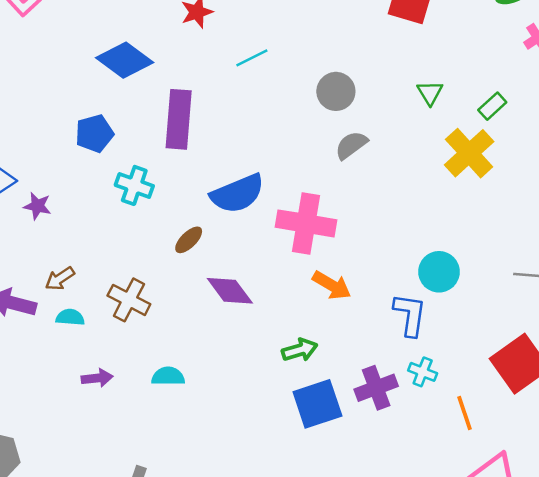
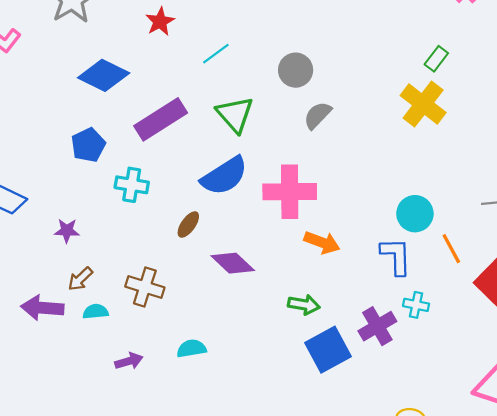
green triangle: (430, 93) -> (235, 114), moved, size x1.6
purple rectangle: (179, 119) -> (161, 119), turned 63
purple star: (37, 206) -> (67, 231), moved
green arrow: (300, 350) -> (304, 305), turned 36
orange line: (465, 413) -> (451, 249), moved

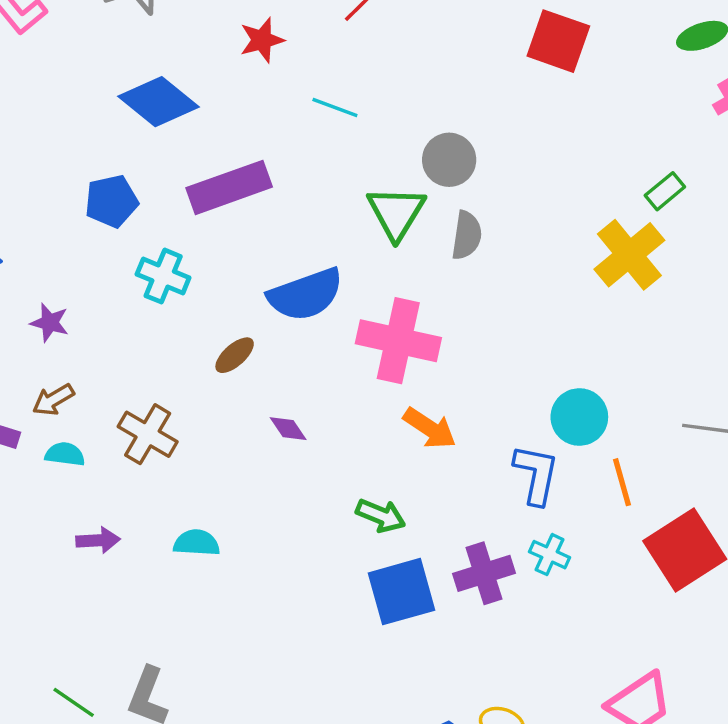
cyan line: (216, 54) -> (335, 107), turned 44
green triangle: (235, 114) -> (396, 213), moved
gray semicircle: (317, 115) -> (467, 235), turned 132
purple diamond: (233, 263) -> (288, 429), size x0.6

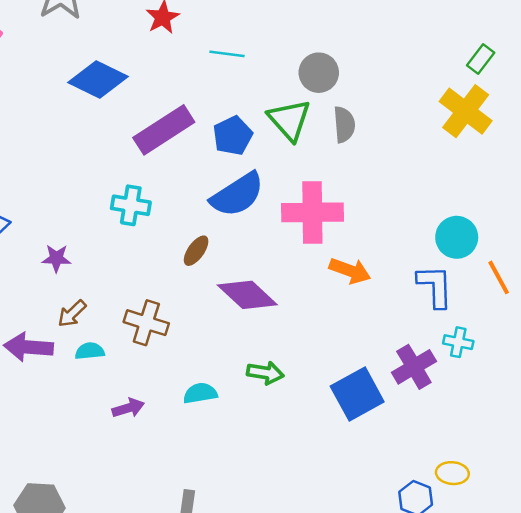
blue pentagon: (111, 201) -> (233, 136), moved
purple diamond: (288, 429) -> (247, 295), size x2.0
green arrow: (381, 516) -> (265, 373), moved

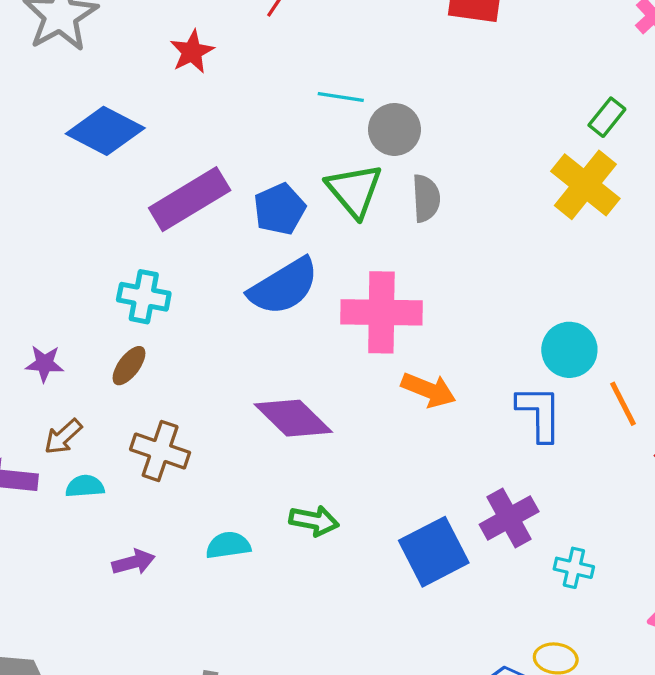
cyan line: (227, 54) -> (341, 97), moved
brown ellipse: (196, 251) -> (129, 366), moved
cyan cross: (458, 342) -> (574, 568), moved

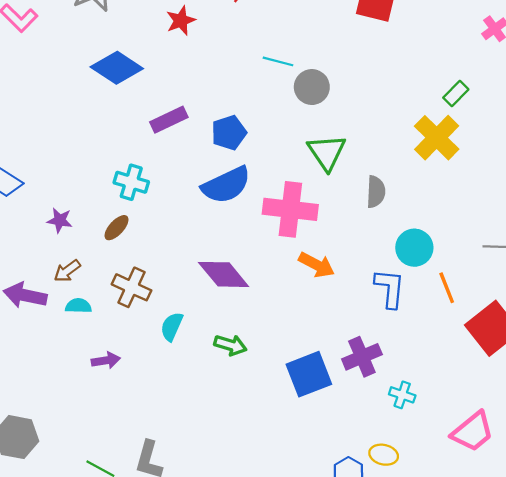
green triangle: (354, 190) -> (327, 152), moved
gray semicircle: (426, 198) -> (376, 192), moved
purple rectangle: (190, 199) -> (169, 120), size x0.7
cyan semicircle: (228, 545) -> (172, 327), moved, turned -64

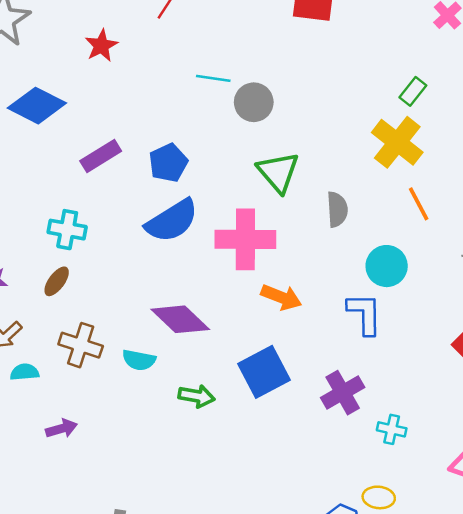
orange line: (447, 288) -> (419, 204), moved
cyan semicircle: (172, 327) -> (139, 360), moved, turned -96
blue square: (309, 374) -> (264, 372), moved

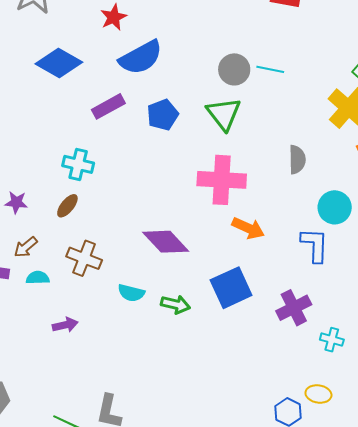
cyan line: (213, 78) -> (270, 69), moved
green triangle: (278, 172) -> (224, 114), moved
blue semicircle: (172, 221) -> (141, 57), moved
cyan semicircle: (139, 360) -> (131, 293), moved

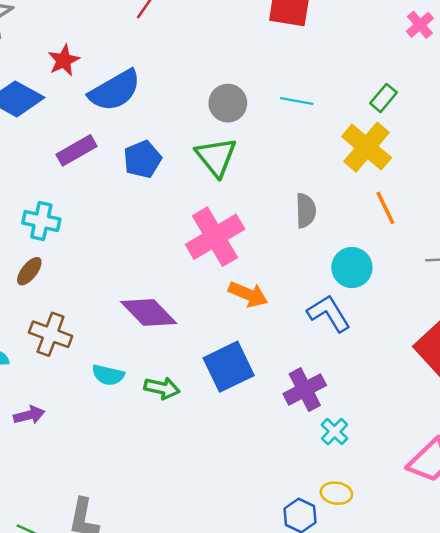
red star: (114, 17) -> (64, 60), moved
cyan line: (270, 69) -> (297, 101), moved
pink cross: (222, 180) -> (215, 237), turned -33
blue L-shape: (315, 245) -> (329, 313), turned -33
cyan cross: (332, 340) -> (335, 432), moved, turned 30

